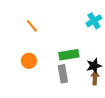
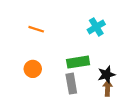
cyan cross: (94, 21) -> (96, 27), moved
orange line: (32, 26) -> (36, 29), turned -32

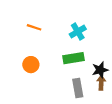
cyan cross: (96, 27) -> (78, 32), moved
gray rectangle: (71, 84) -> (78, 88), moved

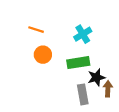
orange circle: (31, 65) -> (43, 55), moved
black star: (100, 70) -> (96, 77), moved

